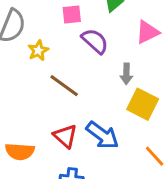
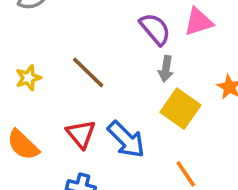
purple semicircle: (95, 41) -> (155, 29), moved
yellow star: (38, 51) -> (28, 78), moved
orange semicircle: (20, 151) -> (23, 145), turned 32

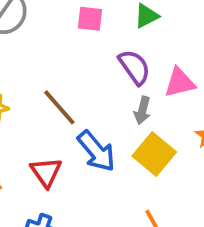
pink triangle: (198, 22) -> (180, 83), moved
blue arrow: (126, 139) -> (96, 151), moved

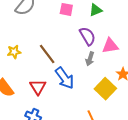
yellow square: (154, 154) -> (105, 89), moved

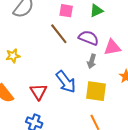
purple semicircle: (87, 36) -> (89, 38), turned -36
brown line: (47, 54) -> (59, 34), moved
yellow square: (105, 89) -> (96, 91), moved, turned -35

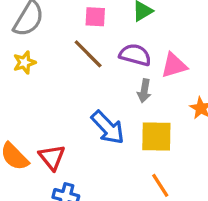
yellow star: (13, 56) -> (24, 62), moved
red triangle: (38, 92) -> (52, 157), moved

